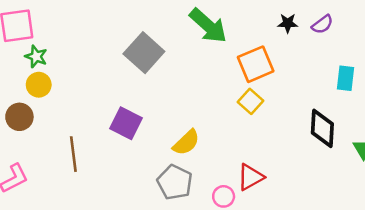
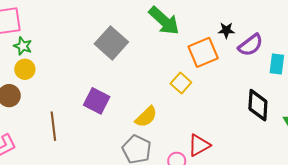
black star: (288, 23) -> (226, 30), moved
purple semicircle: (322, 24) -> (251, 45), moved, size x1.4
yellow square: (250, 101) -> (181, 83), moved

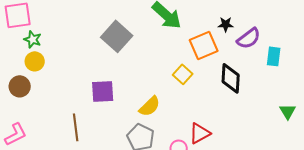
purple square: (97, 101) -> (103, 91), turned -30
black diamond: (258, 105) -> (231, 78), moved
brown line: (53, 126) -> (76, 127), moved

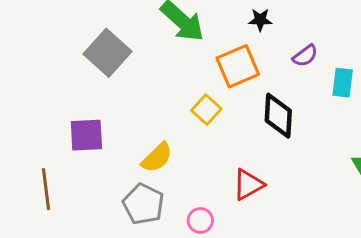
black star: (226, 24) -> (260, 20), moved
purple semicircle: (249, 38) -> (305, 56), size x0.7
red triangle: (200, 133) -> (248, 185), moved

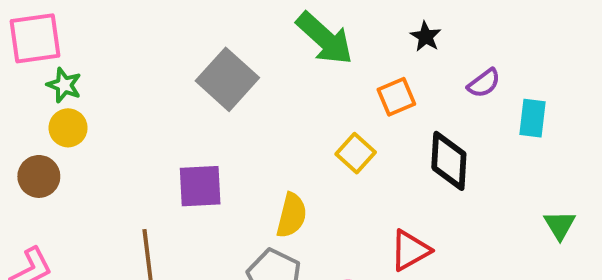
black star: (260, 20) -> (426, 37), turned 30
orange square: (238, 66) -> (396, 97), size x0.7
yellow semicircle: (157, 158) -> (292, 215), turned -32

